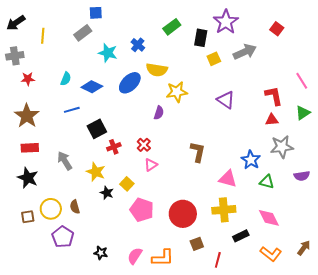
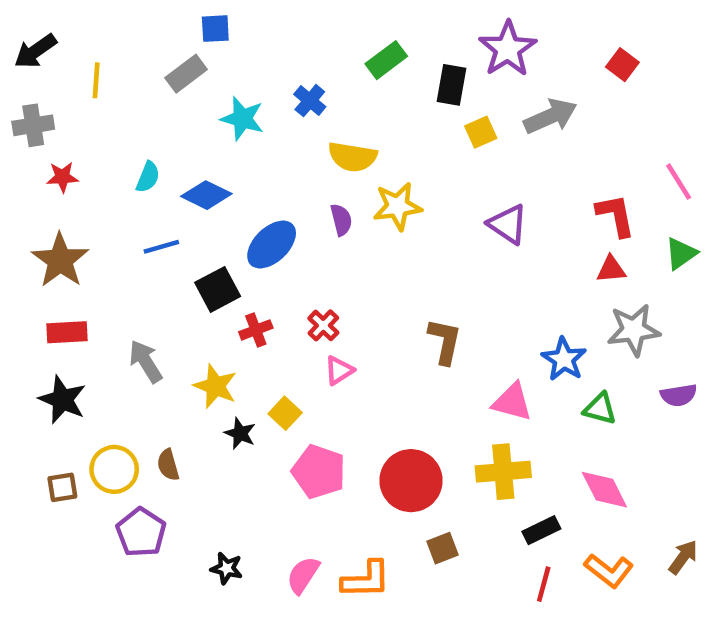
blue ellipse: (130, 83) -> (272, 245), moved
purple semicircle: (159, 113) -> (341, 220), moved, turned -32
red line: (218, 260) -> (544, 584), moved

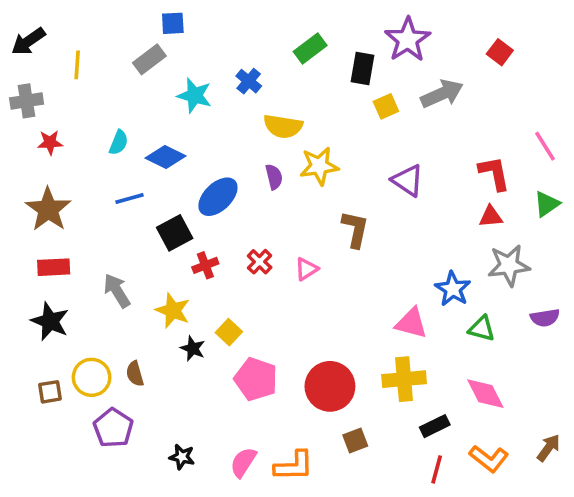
brown L-shape: (445, 341) -> (355, 229), moved
pink triangle: (339, 370) -> (306, 269), moved

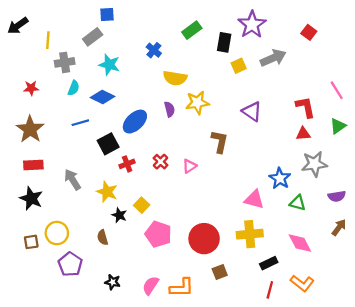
cyan star: (194, 96) -> (109, 65), moved
gray cross: (27, 101) -> (65, 62), moved
brown semicircle: (135, 374) -> (103, 237), moved
brown arrow: (549, 448) -> (339, 227), moved

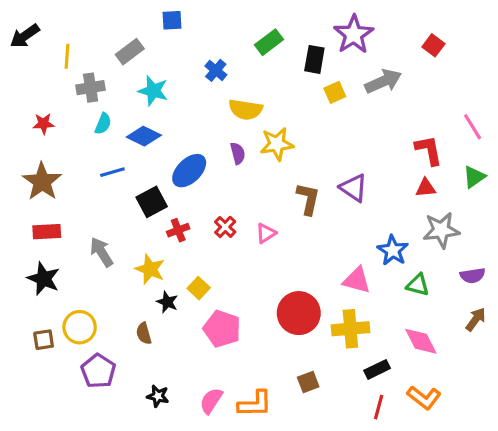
blue square: (107, 14) -> (172, 20), moved
purple triangle: (252, 111) -> (354, 188), moved
red circle: (204, 239) -> (299, 313), moved

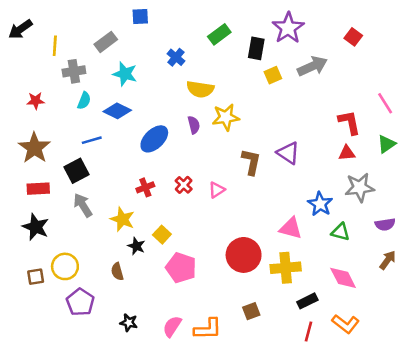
black square: (152, 202) -> (76, 171), moved

